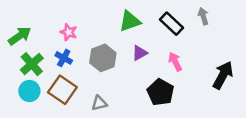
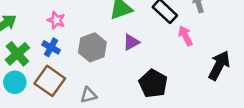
pink arrow: (175, 62) -> (185, 36), moved

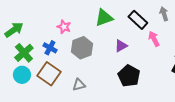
pink star: (56, 20) -> (64, 27), moved
purple triangle: (131, 42) -> (121, 46), moved

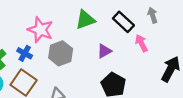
pink star: (64, 27) -> (40, 30), size x1.6

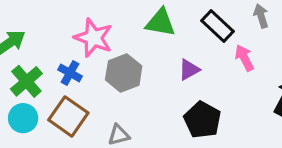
green triangle: (85, 20) -> (161, 23), turned 30

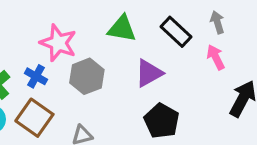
pink arrow: (244, 58) -> (216, 57), moved
purple triangle: (189, 70) -> (149, 73), size x1.4

